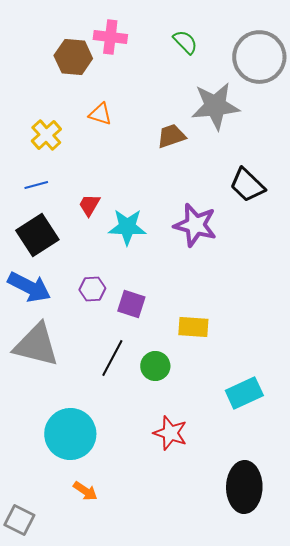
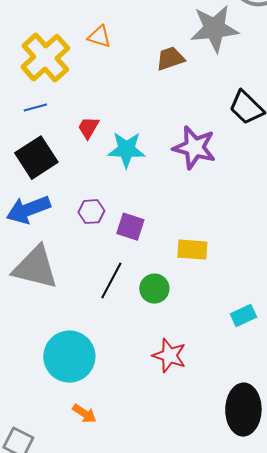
yellow cross: (46, 135) -> (45, 58), size x1.6
blue arrow: (29, 287) -> (28, 210), turned 132
cyan rectangle: (244, 393) -> (243, 316), size x0.7

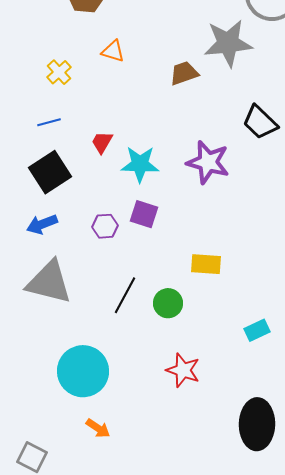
yellow cross: (45, 58) -> (59, 72), size x0.5
blue arrow: (28, 210) -> (42, 224), size x0.7
purple square: (130, 227) -> (144, 214), moved

